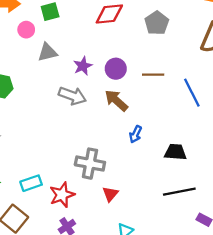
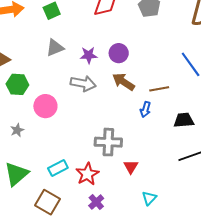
pink circle: (26, 30) -> (45, 106), moved, size x1.5
purple star: (83, 66) -> (89, 55), turned 30
brown line: (153, 75) -> (159, 89), moved

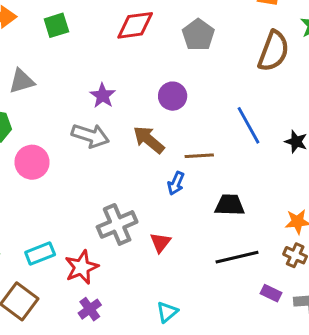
gray triangle: (55, 48) -> (22, 81), moved
purple circle: (119, 53) -> (173, 96), moved
purple star: (89, 55) -> (103, 96), turned 30
gray cross: (108, 142) -> (117, 224), turned -32
red triangle: (131, 167) -> (160, 242), moved

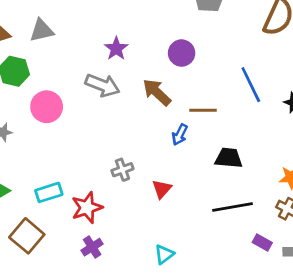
gray cross: (117, 224) -> (122, 170), size x0.6

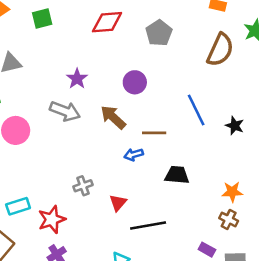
blue arrow: (180, 135) -> (134, 154), turned 48
black line: (232, 207) -> (148, 225), moved

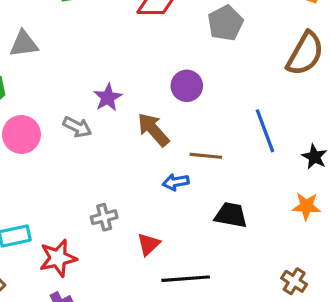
purple star: (77, 79) -> (108, 98), moved
gray arrow: (65, 111) -> (77, 127), moved, size x0.7
orange star: (232, 192) -> (306, 206), moved

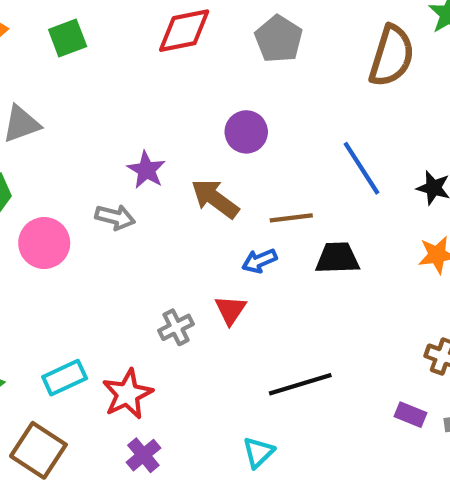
black trapezoid: (231, 215) -> (337, 258), moved
red triangle: (149, 244) -> (230, 310), moved

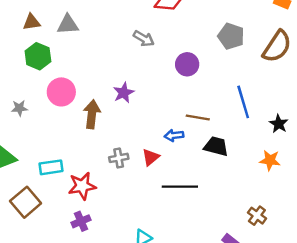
gray pentagon: (279, 39) -> (231, 36), moved, turned -30
purple star: (146, 170) -> (124, 93), moved
brown arrow: (215, 199) -> (92, 114), moved, turned 44
gray arrow: (115, 217) -> (144, 39), moved
black line: (300, 384) -> (180, 187), moved

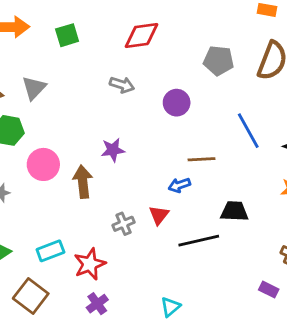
gray triangle: (68, 25) -> (34, 88), turned -30
purple star: (124, 93) -> (113, 150), turned 30
black trapezoid: (216, 146) -> (234, 211), moved

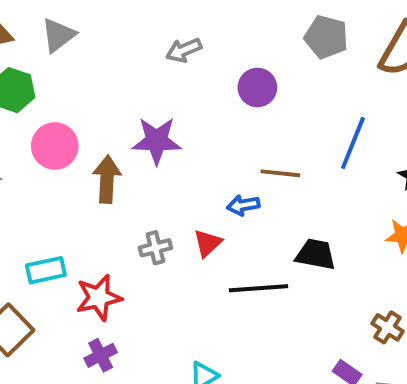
gray arrow: (122, 85) -> (184, 50), turned 130
blue line: (248, 131) -> (353, 143), turned 42
purple star: (113, 150) -> (157, 141), size x1.4

